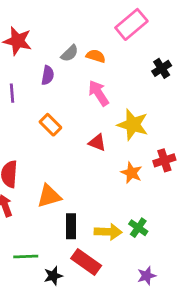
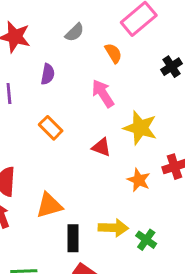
gray semicircle: (70, 53) -> (75, 32), moved
orange semicircle: (96, 56) -> (113, 53), moved, turned 42
yellow arrow: (108, 232) -> (113, 228), moved

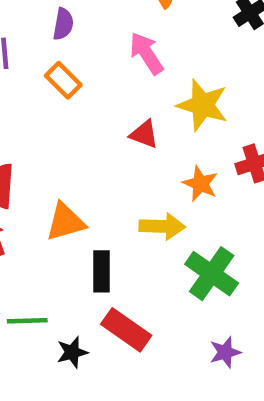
orange rectangle: (51, 128) -> (63, 80), moved
yellow arrow: (113, 228) -> (162, 226), moved
green cross: (146, 240) -> (212, 274), size x1.6

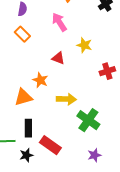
yellow star: (203, 105) -> (84, 45), size x0.7
orange star: (200, 184) -> (40, 80), moved
black rectangle: (101, 271) -> (28, 128), moved

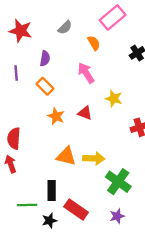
orange star: (40, 80) -> (56, 116), moved
orange triangle: (23, 97) -> (66, 156), moved, turned 30
purple star: (94, 155) -> (117, 216), moved

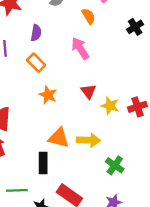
yellow star: (114, 98) -> (110, 106), moved
red triangle: (85, 113) -> (89, 91), moved, turned 32
green cross: (118, 182) -> (115, 165), size x0.7
black rectangle: (52, 191) -> (43, 163), moved

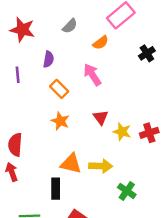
orange semicircle: (89, 16) -> (101, 43), turned 84
orange rectangle: (36, 63) -> (59, 89), moved

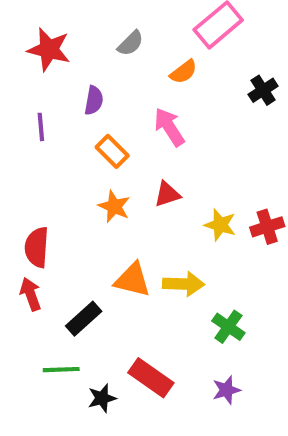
red triangle: (101, 117) -> (167, 194), moved, turned 49
black rectangle: (56, 189) -> (84, 319), moved, turned 48

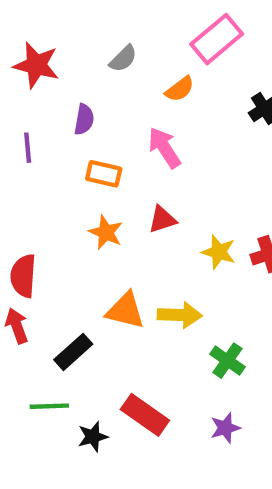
orange rectangle: (112, 151) -> (104, 174), turned -32

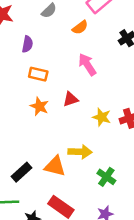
pink arrow: (164, 148) -> (87, 64), moved
orange triangle: (125, 311) -> (55, 166), moved

